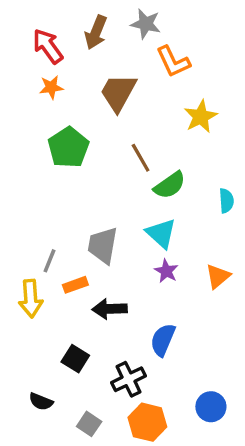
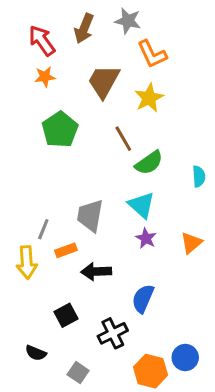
yellow star: (201, 117) -> (149, 98), moved
black square: (75, 359) -> (66, 315), turned 30
orange hexagon: (147, 422) -> (151, 371), moved

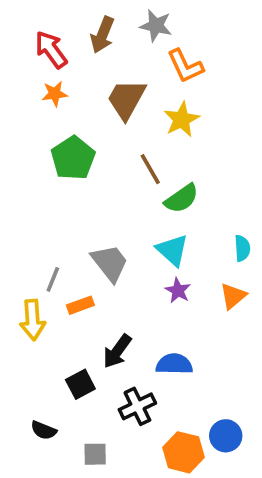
cyan semicircle: (199, 176) -> (242, 248), moved
gray trapezoid: (90, 216) -> (110, 263), turned 132
black arrow: (96, 271) -> (117, 351), moved, turned -52
blue semicircle: (143, 299) -> (174, 364), turned 68
gray square: (78, 373) -> (95, 454), turned -35

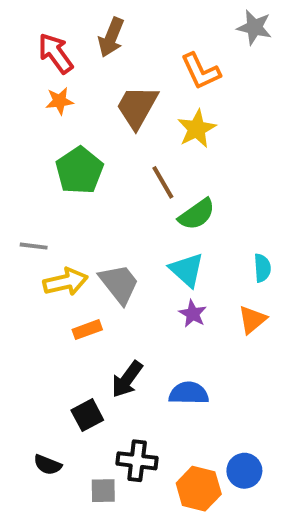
gray star: (156, 26) -> (254, 27), moved
gray line: (53, 279) -> (34, 246), moved, turned 75
yellow arrow: (33, 320) -> (65, 282), moved, turned -99
black cross: (137, 406) -> (137, 461), moved, turned 33

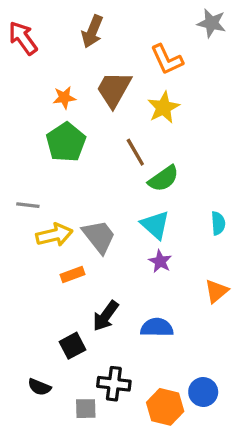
red arrow: (56, 53) -> (23, 38), moved
orange star: (59, 101) -> (64, 98), moved
orange triangle: (252, 320) -> (216, 291), moved

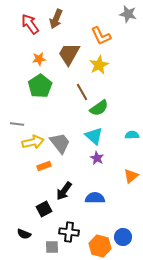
red arrow: (23, 38) -> (30, 24), moved
cyan semicircle: (218, 223) -> (132, 135), turned -88

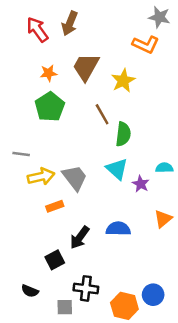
orange L-shape: (101, 36) -> (146, 44), moved, turned -40
green semicircle: (99, 108) -> (123, 134), turned -48
purple star: (97, 158) -> (141, 184), moved
blue semicircle: (95, 198) -> (118, 229), moved

